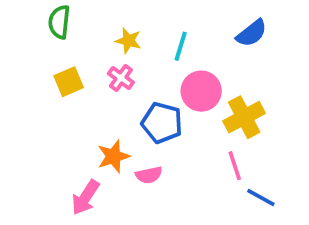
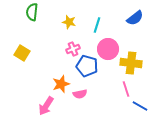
pink cross: (121, 78) -> (73, 49), moved, turned 32
yellow square: (69, 82) -> (22, 53), moved, turned -35
yellow cross: (244, 117) -> (131, 63), turned 35

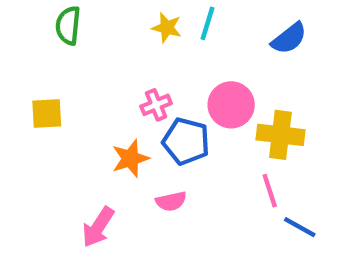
yellow star: (69, 22) -> (167, 28), moved
cyan line: (97, 25) -> (208, 23), moved
yellow square: (22, 53) -> (47, 113), turned -35
orange star: (61, 84) -> (130, 158), moved

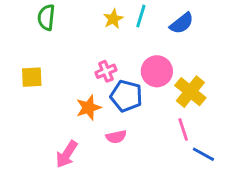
yellow star: (167, 28) -> (113, 19), turned 30
blue semicircle: (289, 38) -> (182, 23), moved
yellow cross: (280, 135) -> (190, 92), turned 32

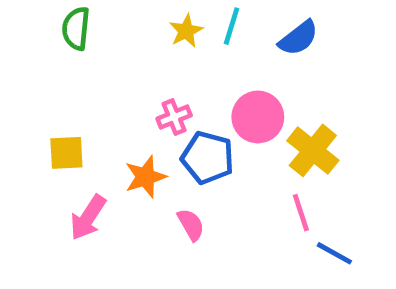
yellow square: (32, 77) -> (66, 153), moved
pink semicircle: (116, 137) -> (191, 225), turned -108
pink arrow: (67, 154) -> (88, 217), moved

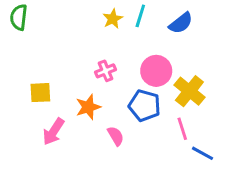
green semicircle: (76, 28) -> (19, 17), moved
blue pentagon: (208, 158) -> (145, 106), moved

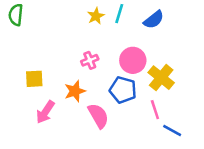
pink semicircle: (116, 136) -> (98, 116), size x1.5

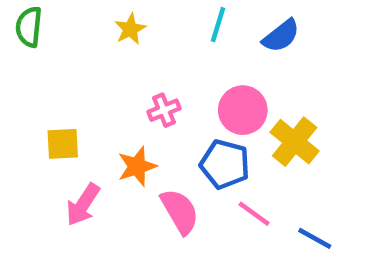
yellow star: (96, 16) -> (130, 29), moved
pink line: (155, 110) -> (254, 214), moved, turned -36

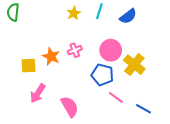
yellow star: (130, 29) -> (74, 13), moved
orange star: (137, 166) -> (51, 56), moved, turned -30
pink semicircle: (180, 211) -> (70, 107), moved

